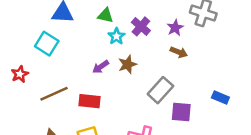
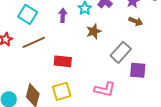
purple arrow: (101, 67) -> (63, 15), moved, turned 128
brown line: (54, 94) -> (34, 42), moved

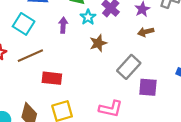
brown arrow: (136, 21) -> (146, 32), turned 144
red rectangle: (63, 61) -> (52, 78), moved

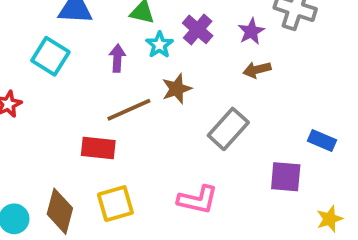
brown line: (30, 56) -> (129, 110), moved
purple square: (148, 87) -> (286, 177), moved

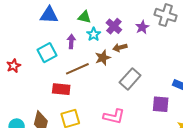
cyan square: (50, 56) -> (47, 53), moved, turned 30
brown arrow: (257, 70) -> (120, 47), moved

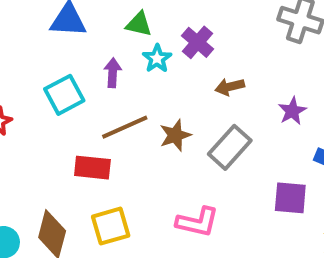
purple star: (142, 27) -> (292, 111), moved
brown arrow: (120, 47) -> (230, 87), moved
brown star: (103, 58) -> (175, 135), moved

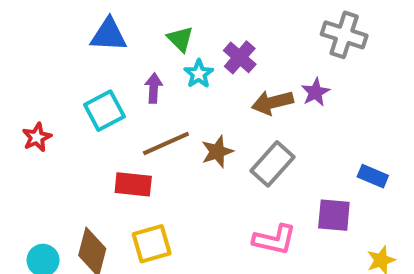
green triangle: (139, 24) -> (180, 39), turned 32
brown arrow: (230, 87) -> (272, 102), size x1.4
purple star: (292, 111) -> (315, 92), moved
pink L-shape: (197, 222) -> (275, 240), moved

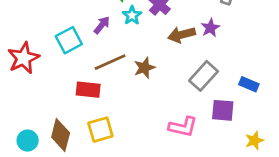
purple arrow: (154, 88) -> (102, 25), turned 36
red star: (37, 137) -> (23, 58), size x1.6
gray rectangle: (272, 164) -> (204, 76), moved

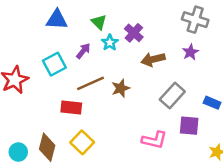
purple star: (210, 28) -> (190, 52), moved
yellow square: (100, 130) -> (82, 142), turned -30

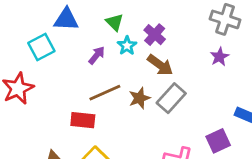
brown arrow: (153, 59) -> (160, 65), moved, turned -130
cyan square: (54, 64) -> (41, 47), moved
gray rectangle: (172, 95) -> (171, 98), moved
purple square: (189, 126) -> (218, 141), turned -30

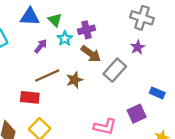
blue triangle: (66, 19) -> (30, 17), moved
purple cross: (155, 35) -> (86, 30), turned 35
gray rectangle: (171, 98) -> (115, 70), moved

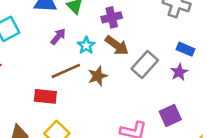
cyan star: (65, 38) -> (86, 45), moved
purple star: (138, 47) -> (179, 72), moved
blue rectangle: (157, 93) -> (186, 49), moved

